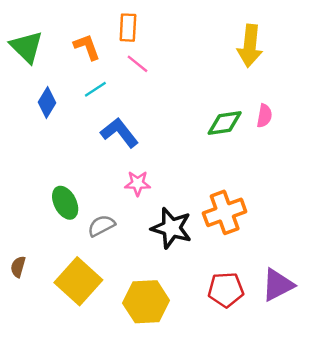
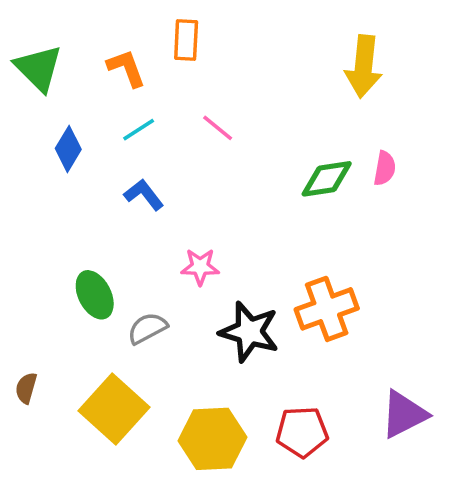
pink line: (138, 64) -> (218, 128), moved
blue L-shape: (119, 133) -> (144, 195), moved, size x0.7
red pentagon: (226, 290) -> (302, 432), moved

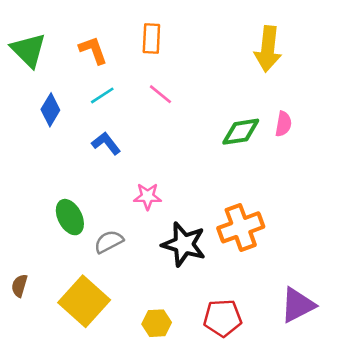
orange rectangle: (186, 40) -> (151, 39), moved
yellow hexagon: (212, 439) -> (157, 323), size x0.6

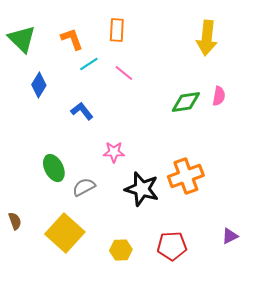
cyan line: (102, 95) -> (89, 64), moved
brown semicircle: (19, 286) -> (15, 221), turned 144
purple triangle: (298, 305) -> (230, 236), size x0.6

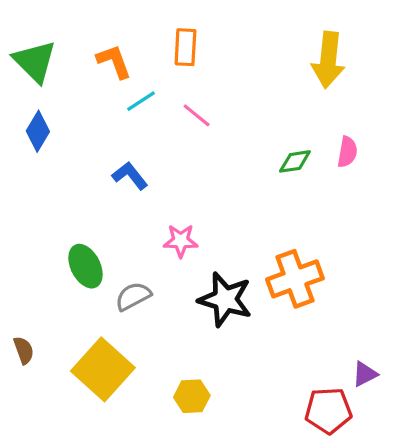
blue diamond: (39, 85) -> (38, 131), moved
green diamond: (186, 102) -> (295, 161), size x0.7
red pentagon: (172, 246) -> (328, 411), moved

